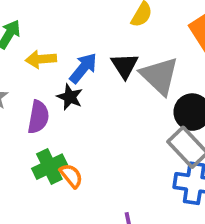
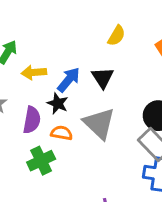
gray triangle: (159, 76) -> (99, 123), moved
orange semicircle: (71, 176) -> (62, 133), moved, turned -40

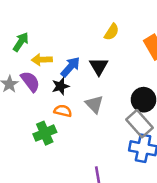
black star: (58, 103) -> (61, 86), turned 30
purple semicircle: (32, 120) -> (30, 81), moved, turned -50
gray triangle: (99, 123) -> (94, 104), size x0.7

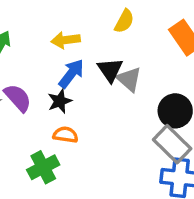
yellow arrow: (42, 60) -> (66, 40), moved
gray triangle: (94, 104) -> (129, 79), moved

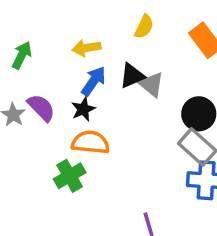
black triangle: (110, 70) -> (132, 76), turned 44
orange semicircle: (65, 135) -> (90, 142), size x1.5

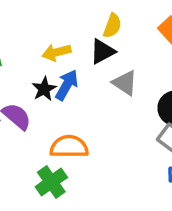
black triangle: (132, 76) -> (102, 51), moved
black star: (83, 109) -> (44, 89), moved

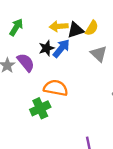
yellow semicircle: (112, 26) -> (92, 28), moved
black triangle: (102, 51) -> (76, 30), moved

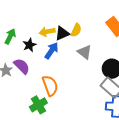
black star: (47, 48) -> (29, 45), moved
orange semicircle: (56, 88) -> (50, 86), turned 65

